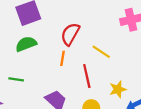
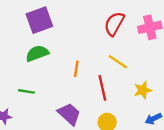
red semicircle: (70, 34) -> (114, 24), moved
yellow star: (118, 89) -> (143, 90), moved

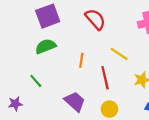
red semicircle: (114, 24) -> (95, 19), moved, turned 110
green line: (26, 91) -> (36, 81), turned 40

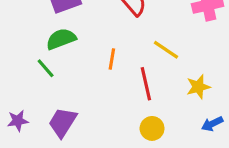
green line: (36, 81) -> (46, 68), moved
purple trapezoid: (75, 102) -> (63, 122), moved, turned -100

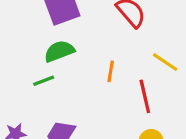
green line: (46, 68) -> (44, 81), turned -70

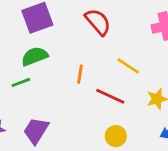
red line: (145, 96) -> (110, 96), turned -52

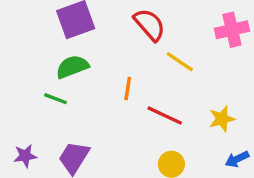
yellow line: (128, 66) -> (180, 62), moved
green line: (21, 82) -> (55, 99), turned 42

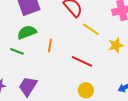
orange line: (128, 89) -> (50, 45), moved
yellow star: (222, 119) -> (116, 45), moved

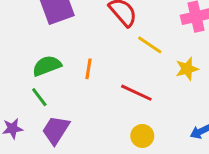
green semicircle: (27, 32) -> (47, 66), moved
green line: (17, 51) -> (39, 97), moved, turned 32

